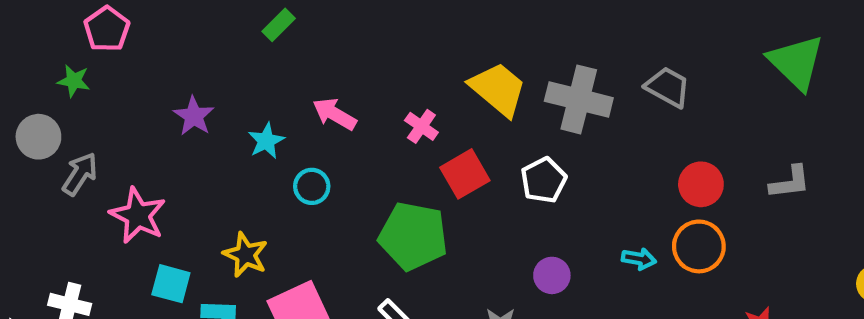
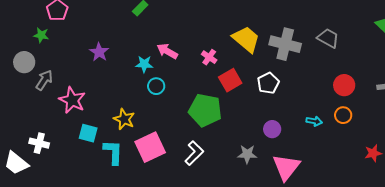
cyan star: (266, 141) -> (144, 64), moved, turned 30
orange circle: (699, 246) -> (343, 115), size x0.7

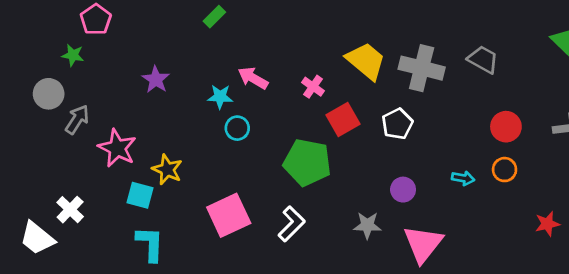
yellow star: (124, 119) -> (167, 170), moved
white cross: (39, 143) -> (70, 210), turned 30
cyan L-shape: (113, 152) -> (150, 244), moved

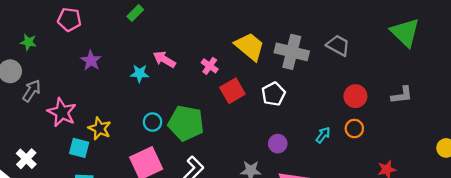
pink pentagon: (96, 19) -> (69, 19), moved, turned -30
cyan circle: (237, 128) -> (153, 122), moved
green pentagon: (307, 162) -> (186, 123), moved
cyan arrow: (463, 178) -> (323, 135), turned -63

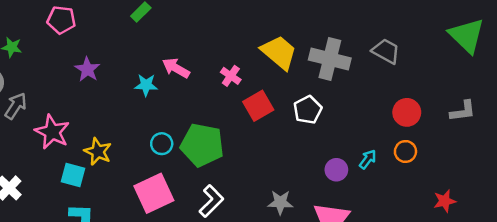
purple circle: (278, 144) -> (336, 170), moved

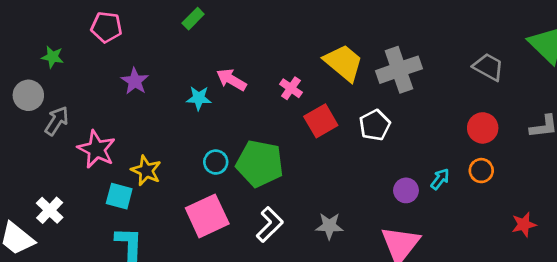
gray trapezoid: (386, 51) -> (488, 67), moved
gray cross: (330, 59) -> (399, 70), turned -33
gray star: (280, 202) -> (329, 226), moved

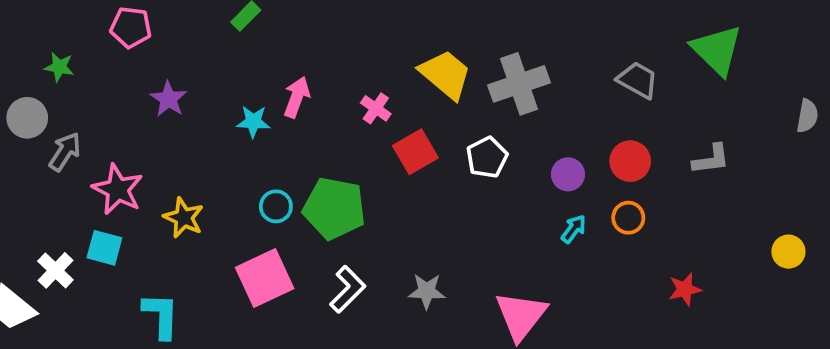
pink arrow: (231, 80) -> (297, 97), turned 80
purple circle: (406, 190) -> (568, 174), moved
cyan square: (119, 196) -> (104, 248), moved

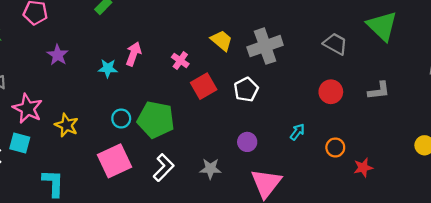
yellow trapezoid: (446, 74) -> (222, 40), size x0.7
purple circle: (568, 174) -> (247, 142), moved
orange circle: (628, 218) -> (335, 148), moved

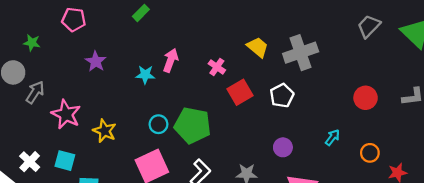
gray trapezoid: (335, 44) -> (369, 26), moved, turned -75
cyan square: (20, 143) -> (65, 161), moved

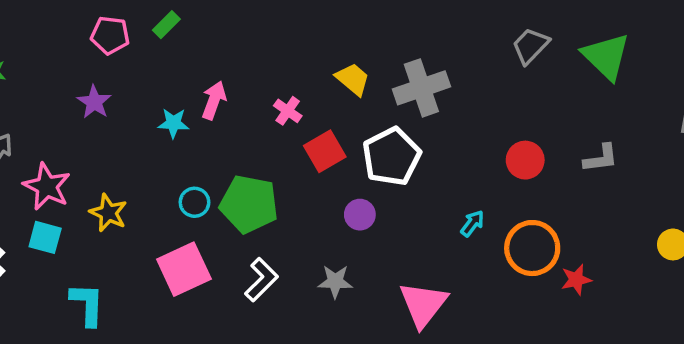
pink pentagon: (74, 20) -> (110, 35), moved
white pentagon: (282, 96) -> (392, 157), size x1.5
purple circle: (283, 147) -> (360, 215), moved
orange circle: (370, 153) -> (532, 248), size x1.8
cyan square: (65, 161) -> (45, 237), moved

